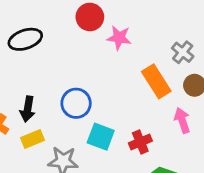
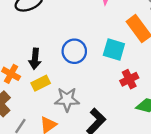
cyan square: (101, 137) -> (114, 49), moved

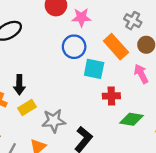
blue circle: (74, 51) -> (74, 47), moved
red cross: (129, 79) -> (111, 96), turned 30

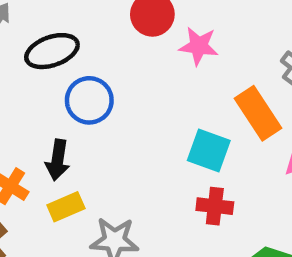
blue circle: (74, 47) -> (89, 100), moved
red cross: (111, 96) -> (215, 206), moved

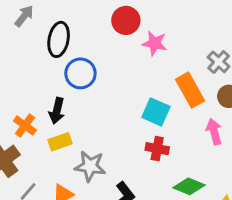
black ellipse: (52, 51) -> (59, 39), turned -64

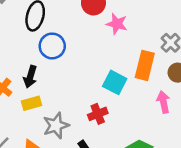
orange rectangle: (190, 90) -> (145, 65), turned 40
red cross: (157, 149) -> (98, 114), moved, turned -36
gray star: (90, 166) -> (56, 126), turned -30

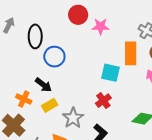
black arrow: (30, 77) -> (43, 85), turned -54

